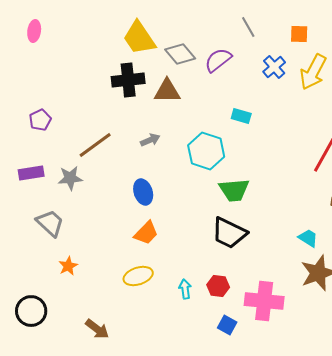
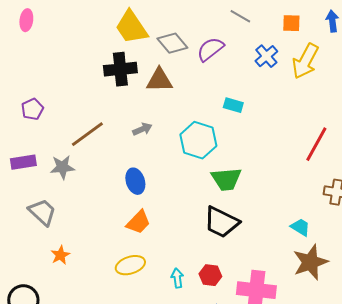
gray line: (248, 27) -> (240, 16), turned -30

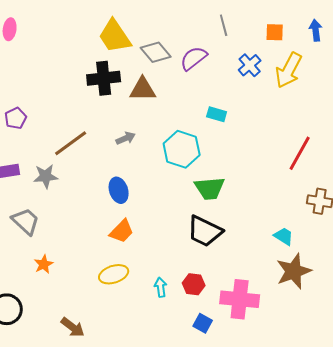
gray line: (240, 16) -> (224, 25), turned 45

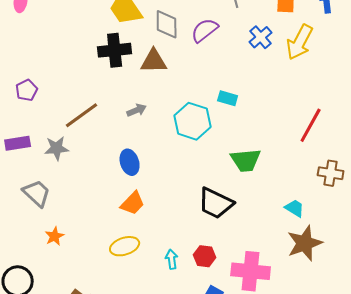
gray diamond: (156, 52) -> (167, 24), turned 40
cyan rectangle: (217, 114) -> (228, 98), moved
green trapezoid: (210, 188) -> (246, 160), moved

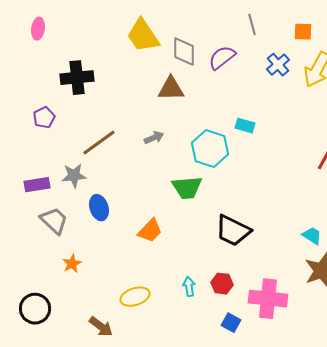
black cross: (115, 50) -> (77, 78), moved
purple rectangle: (18, 143) -> (37, 185), moved
green trapezoid: (246, 160) -> (187, 188), moved
blue ellipse: (130, 162) -> (99, 208), moved
yellow ellipse: (125, 246) -> (135, 297), moved

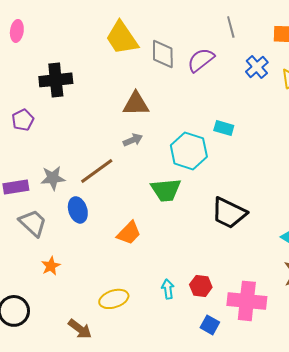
brown triangle: (171, 89) -> (136, 104), moved
brown line: (99, 143) -> (97, 171), moved
black trapezoid: (233, 231) -> (229, 213), moved

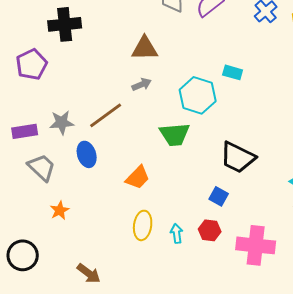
purple pentagon: (23, 120) -> (32, 64), size x1.4
yellow ellipse: (114, 299) -> (143, 225), moved, turned -64
blue square: (210, 325) -> (219, 196), moved

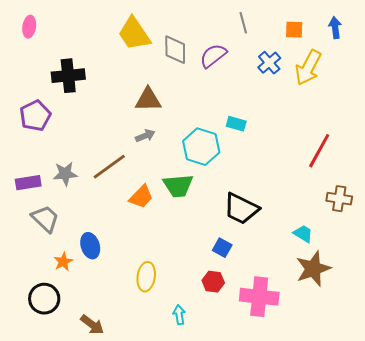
blue ellipse: (87, 154) -> (90, 246), moved
orange trapezoid: (138, 177) -> (141, 197), moved
cyan arrow: (177, 233) -> (179, 315), moved
black circle: (23, 255) -> (44, 299), moved

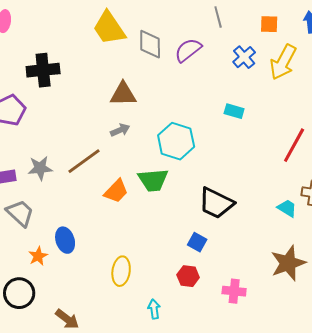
cyan rectangle: (236, 124) -> (234, 111), moved
cyan trapezoid: (303, 234) -> (287, 208), moved
pink cross: (259, 297) -> (234, 291), size x0.6

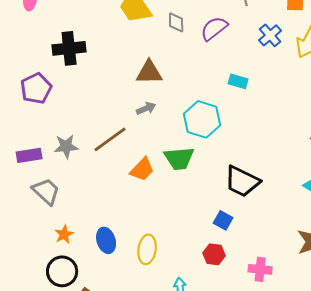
gray diamond: (150, 44) -> (176, 22), size x0.7
cyan rectangle: (234, 111) -> (238, 81), moved
blue ellipse: (65, 240) -> (106, 240), moved
black circle: (19, 293) -> (62, 271), moved

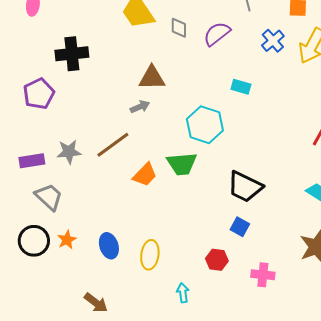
gray arrow: (146, 108) -> (140, 107), moved
blue square: (223, 220) -> (240, 227), moved
black circle: (62, 271) -> (34, 241), moved

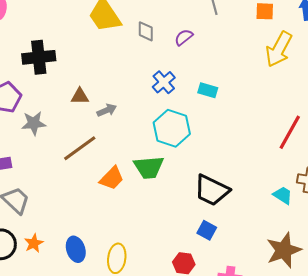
purple semicircle: (217, 34) -> (184, 37), size x0.7
blue cross: (273, 41) -> (164, 82), moved
brown triangle: (152, 78) -> (80, 96), moved, size x0.7
gray star: (69, 152) -> (34, 123), moved

